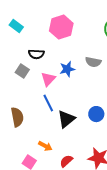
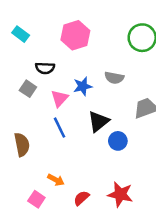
black triangle: (66, 119) -> (98, 121), moved

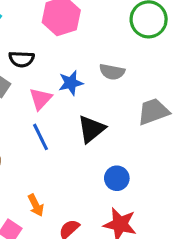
blue circle: (118, 141) -> (117, 178), moved
orange arrow: (56, 180) -> (36, 205), turned 35

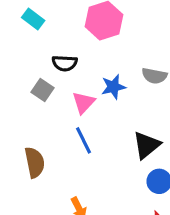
black triangle: (91, 129) -> (147, 145), moved

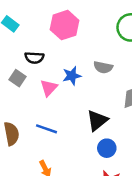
blue line: (84, 140) -> (46, 129), moved, turned -45

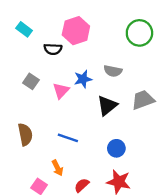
black semicircle: (34, 58) -> (53, 49), moved
black triangle: (97, 120) -> (107, 106), moved
blue line: (46, 129) -> (68, 138), moved

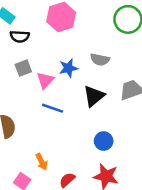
black semicircle: (53, 49) -> (20, 36), moved
gray square: (31, 81) -> (23, 68), moved, turned 35
blue line: (68, 138) -> (53, 108), moved

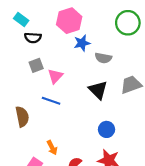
blue star: (68, 68) -> (82, 43), moved
black triangle: (94, 96) -> (98, 90), turned -36
blue line: (53, 108) -> (51, 101), moved

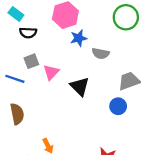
black triangle: (98, 90) -> (80, 86), moved
blue line: (51, 101) -> (15, 79), moved
blue circle: (107, 129) -> (118, 106), moved

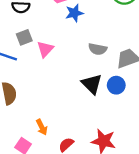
gray semicircle: (101, 53) -> (98, 49), moved
black triangle: (80, 86) -> (92, 84), moved

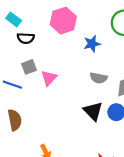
blue star: (74, 13) -> (92, 44), moved

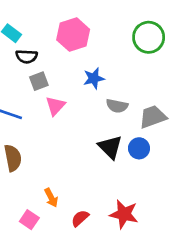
blue star: (92, 44) -> (94, 78), moved
gray square: (29, 67) -> (39, 81), moved

